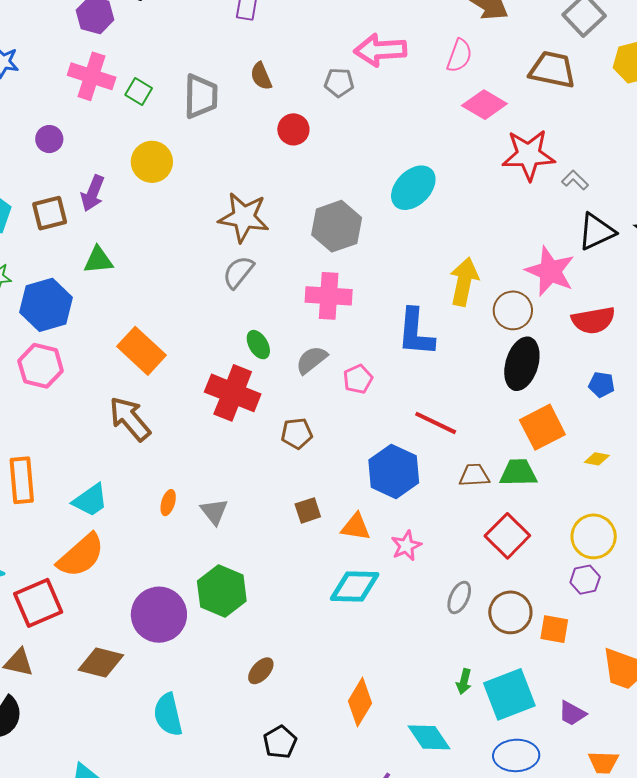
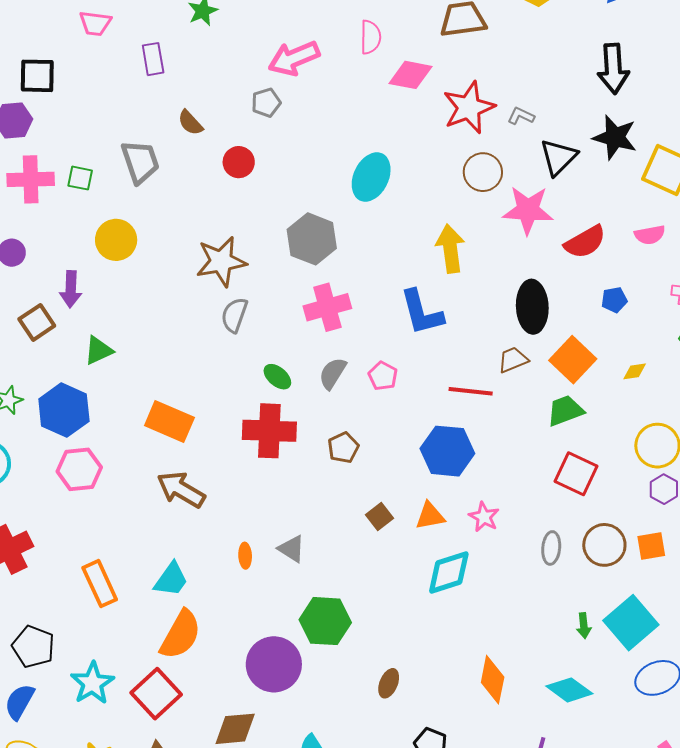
brown circle: (513, 310) -> (483, 172), moved
brown trapezoid: (474, 475) -> (513, 360), moved

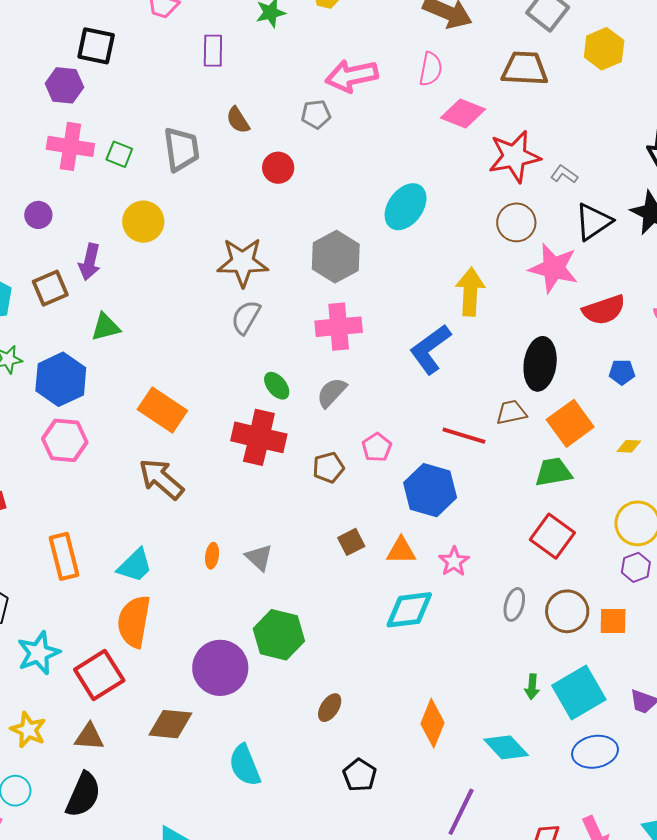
blue L-shape: (422, 312) -> (430, 349), turned 58
pink pentagon: (383, 376) -> (377, 447), moved
orange semicircle: (180, 635) -> (134, 621), turned 150

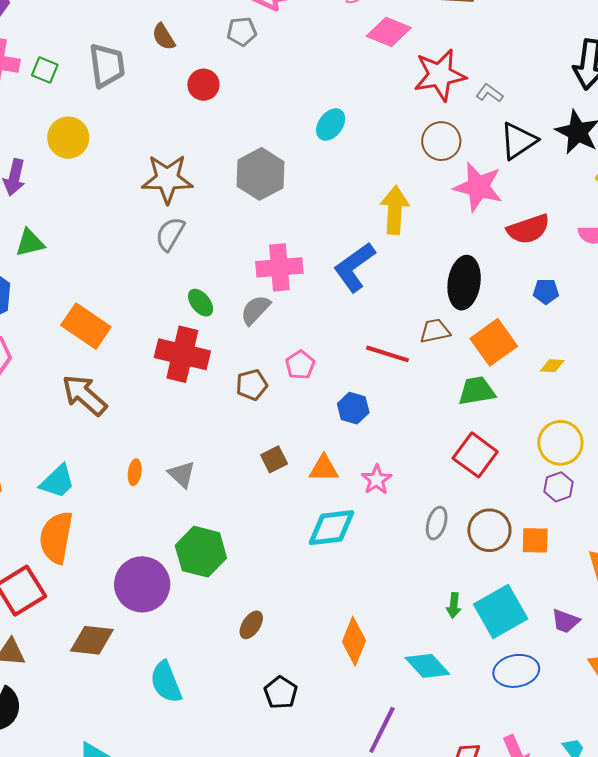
cyan ellipse: (406, 207) -> (331, 125), size x0.7
pink cross: (339, 327) -> (279, 267), moved
blue hexagon: (430, 490) -> (353, 408), size x0.6

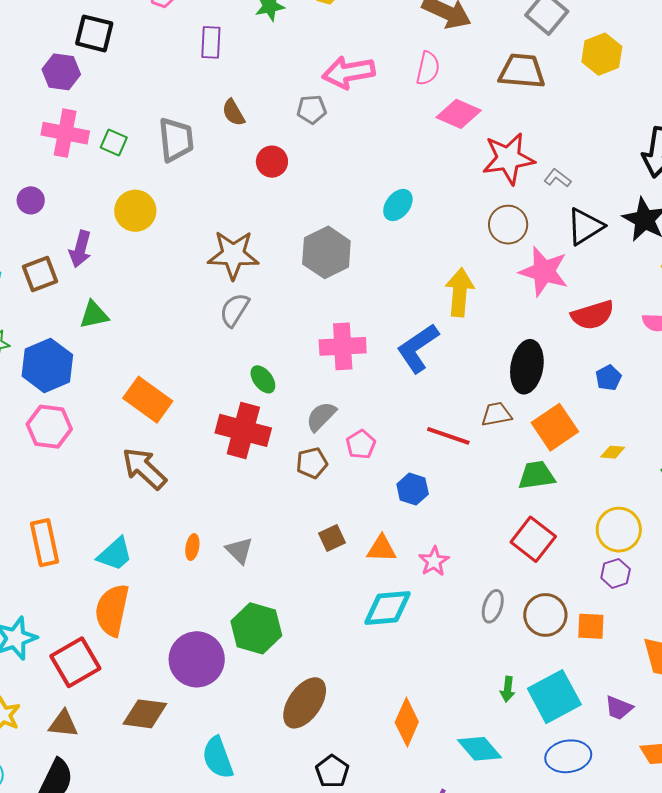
blue pentagon: (546, 291) -> (608, 378), turned -30
gray semicircle: (255, 310) -> (321, 416), moved
brown ellipse: (251, 625) -> (305, 703), size x1.8

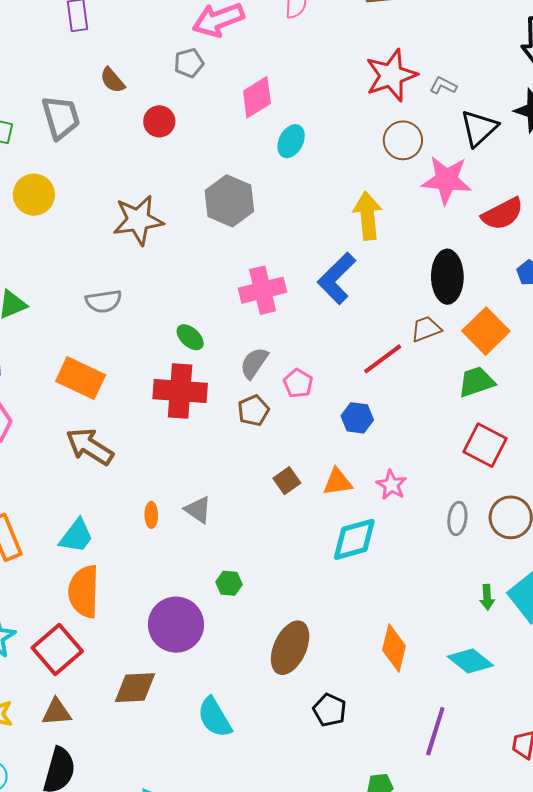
pink diamond: (459, 114) -> (257, 97), moved, turned -45
gray semicircle: (234, 310) -> (104, 301), moved, turned -120
red line: (448, 436) -> (383, 359), turned -45
green hexagon: (256, 628) -> (229, 583), size x0.5

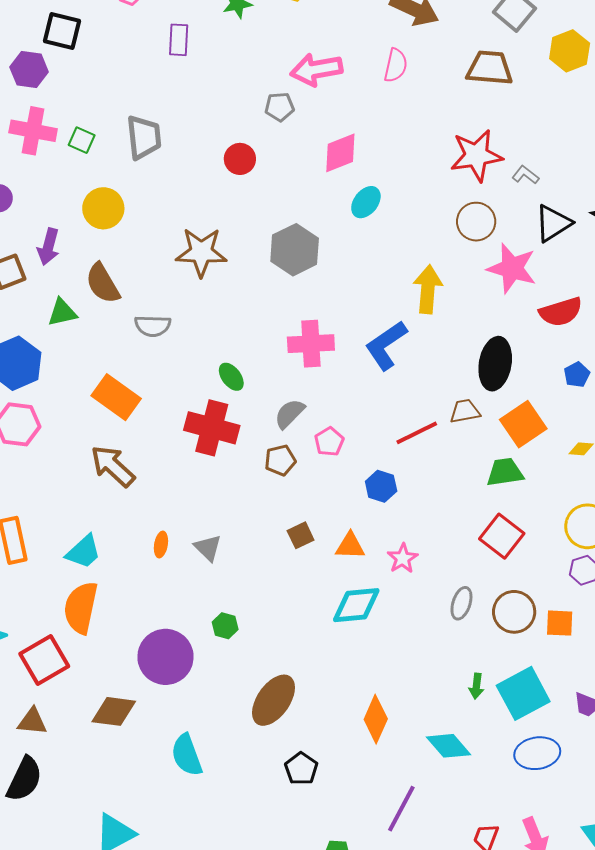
brown semicircle: (112, 80) -> (103, 283), moved, size x1.5

